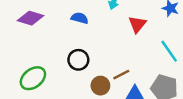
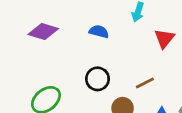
brown line: (121, 75) -> (145, 83), moved

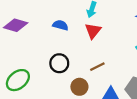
red triangle: (164, 38) -> (93, 31), moved

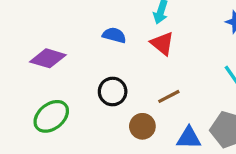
purple diamond: (16, 25) -> (48, 58), moved
red triangle: (93, 31) -> (162, 43), turned -30

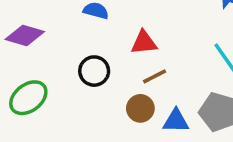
red triangle: (162, 43) -> (144, 43), moved, turned -45
brown circle: (142, 126) -> (140, 108), moved

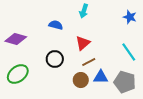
red triangle: (144, 43) -> (83, 43), turned -35
blue triangle: (176, 121) -> (101, 77), moved

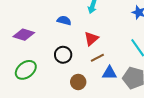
brown circle: (81, 80) -> (78, 82), moved

